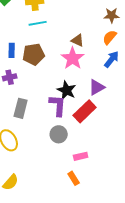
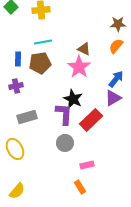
cyan line: (38, 23) -> (43, 42), moved
blue arrow: (112, 59) -> (116, 79), moved
purple triangle: (97, 87) -> (113, 98), moved
gray rectangle: (21, 108) -> (27, 117), turned 60

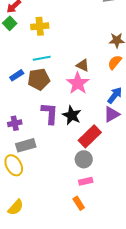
blue rectangle: (18, 59) -> (17, 75), turned 56
purple cross: (16, 86) -> (15, 123), moved
purple L-shape: (64, 114) -> (50, 113), moved
gray rectangle: (27, 117) -> (26, 145), moved
gray circle: (65, 143) -> (84, 159), moved

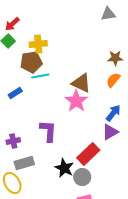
brown triangle: (83, 65) -> (81, 83), size x1.5
brown pentagon: (39, 79) -> (31, 62), moved
black star: (72, 115) -> (64, 168), moved

